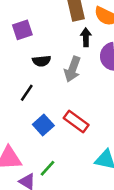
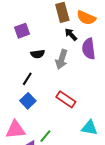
black arrow: (86, 37) -> (71, 34), turned -40
blue square: (43, 125) -> (28, 101), moved

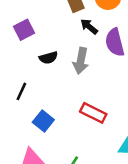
black line: (27, 79) -> (21, 91), moved

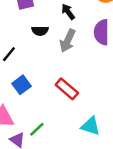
black arrow: (89, 26) -> (68, 12), moved

